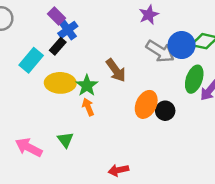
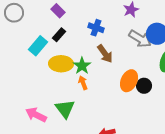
blue cross: (68, 30) -> (96, 28), moved, turned -35
green triangle: (65, 140) -> (65, 109), size x1.5

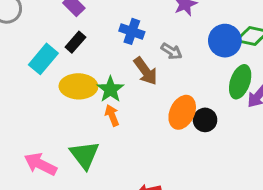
gray arrow: (140, 39) -> (171, 51), moved, size x0.6

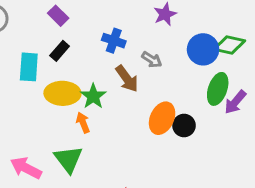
cyan rectangle: (43, 59) -> (29, 67), turned -36
orange arrow: (112, 115) -> (83, 123), moved

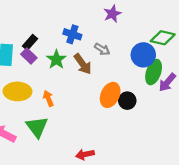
purple rectangle: (58, 16) -> (29, 56), moved
blue circle: (203, 49) -> (143, 55), moved
yellow ellipse: (63, 93) -> (17, 91), moved
green star: (93, 96) -> (56, 59), moved

